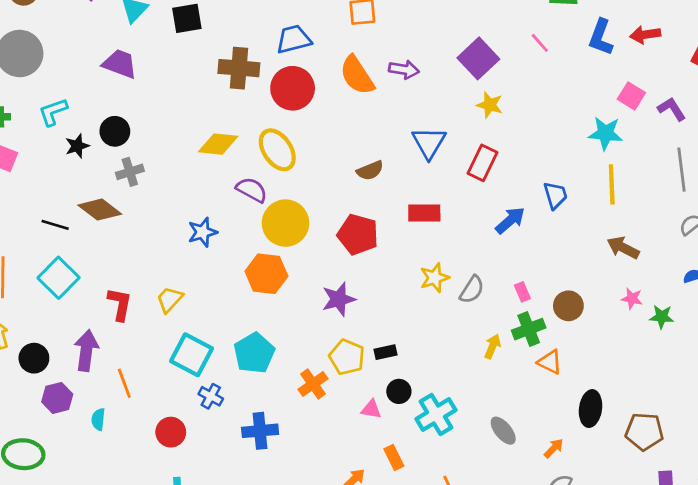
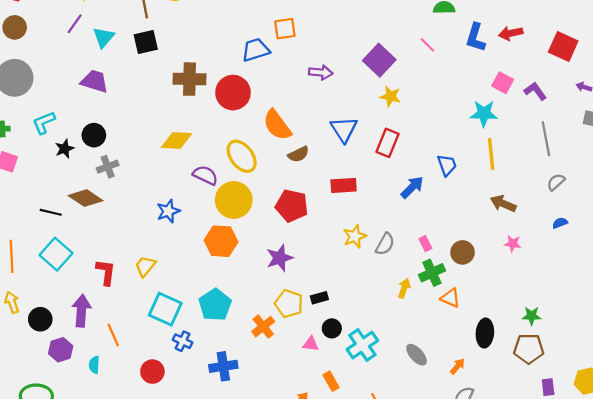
blue trapezoid: (294, 39) -> (256, 50), moved
orange semicircle: (357, 75) -> (277, 125), moved
yellow ellipse: (277, 150) -> (242, 156), moved
green star: (662, 317) -> (532, 316), moved

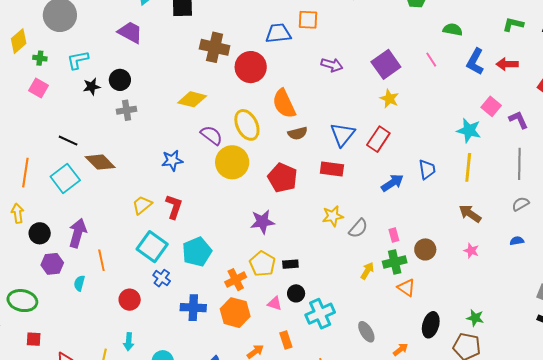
blue triangle: (344, 129) -> (343, 134), moved
brown diamond: (86, 198) -> (100, 162), moved
orange hexagon: (221, 241) -> (235, 313), moved
red L-shape: (106, 272) -> (174, 207), moved

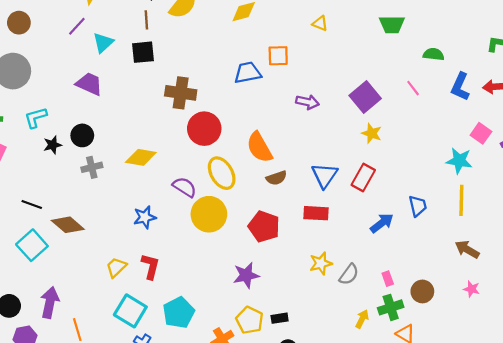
red circle: (251, 67) -> (204, 129), moved
yellow diamond: (192, 99) -> (141, 157), moved

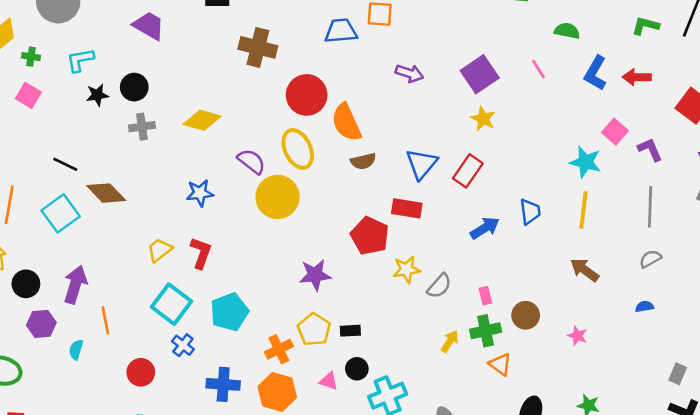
red circle: (204, 129) -> (307, 95), moved
red pentagon: (264, 227) -> (370, 236), moved
pink star: (472, 289) -> (578, 336), moved

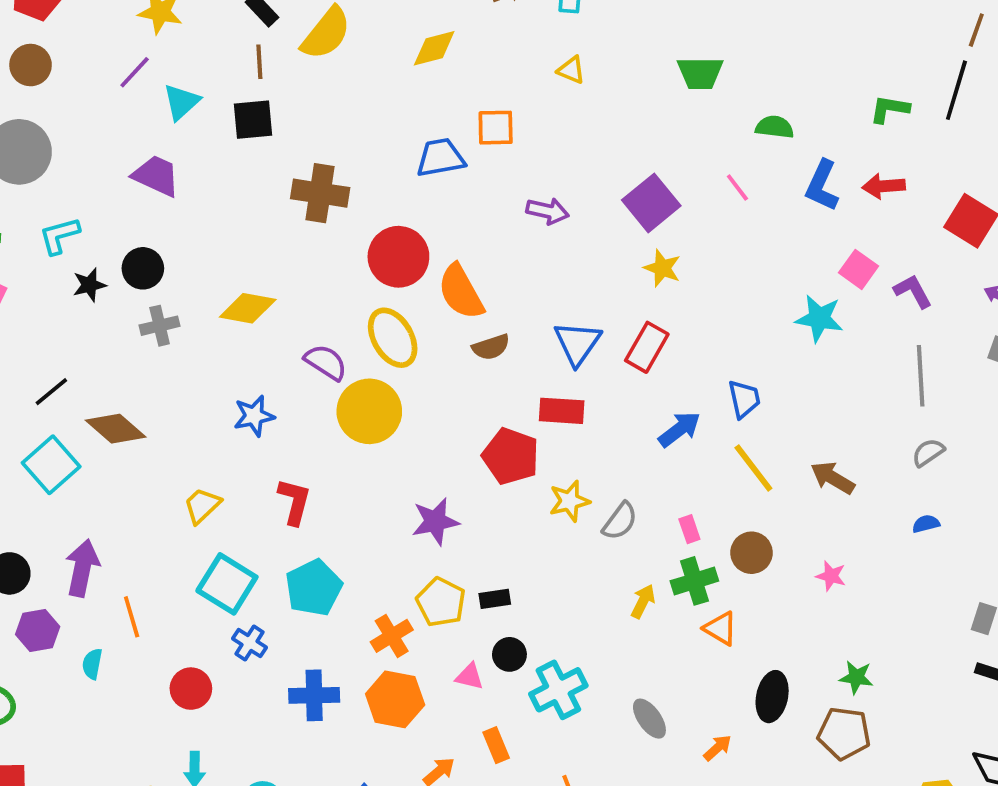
black line: (65, 164) -> (51, 392), turned -60
yellow line: (583, 210) -> (753, 468), moved, turned -39
red L-shape: (201, 253) -> (294, 502), moved

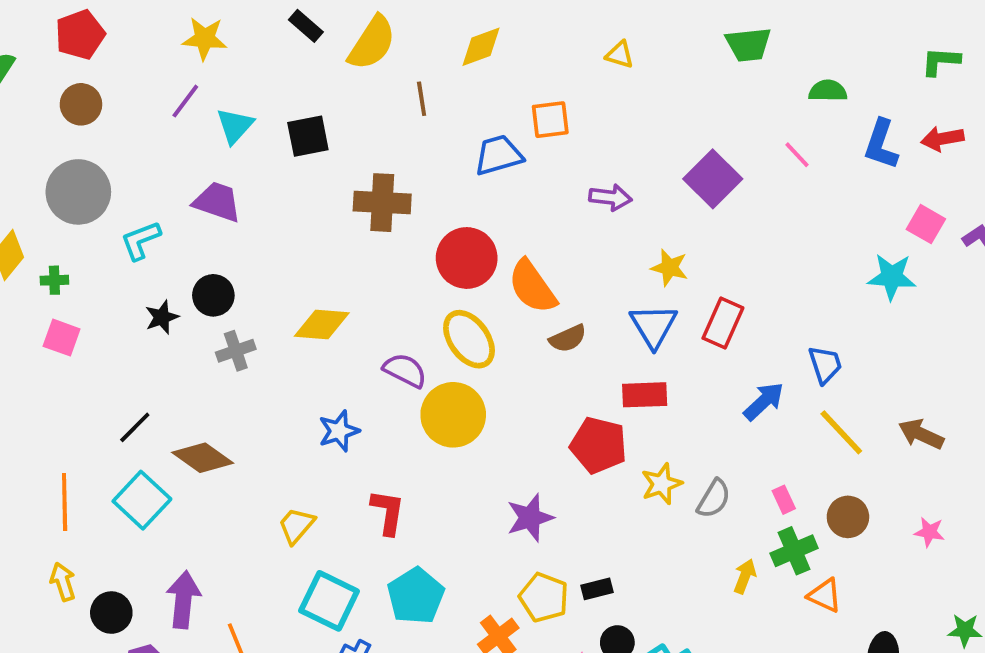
brown line: (259, 62) -> (422, 99), moved
cyan L-shape: (59, 236) -> (141, 240), moved
yellow star: (662, 268) -> (670, 268), moved

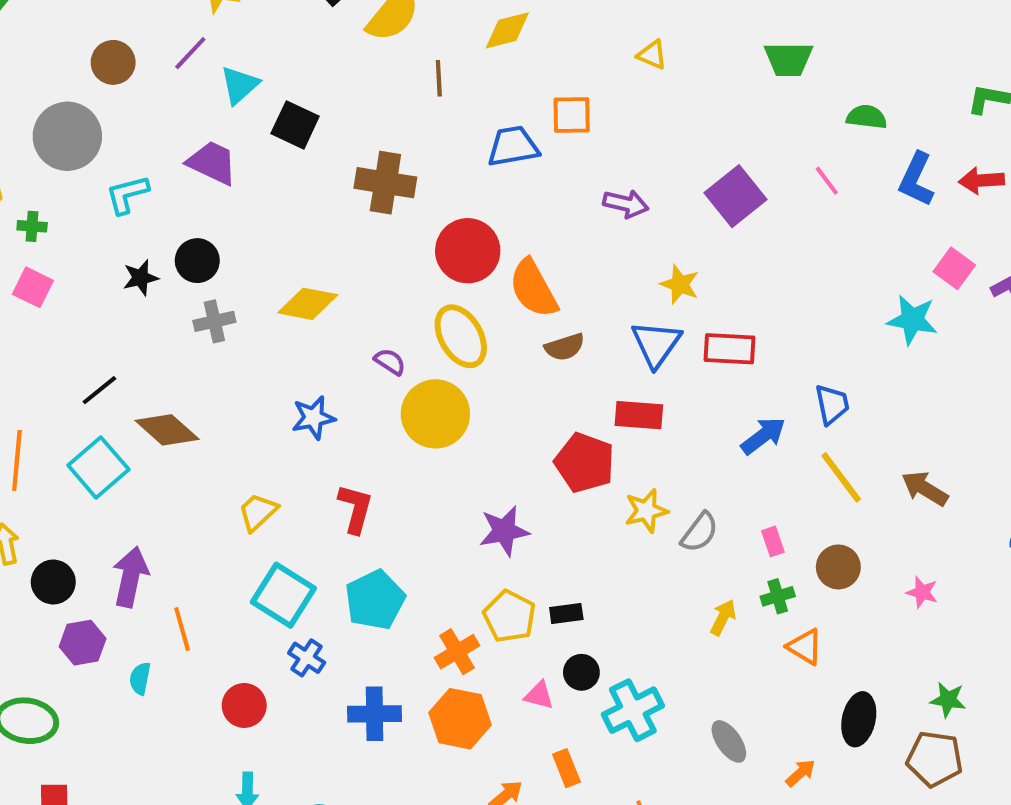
brown circle: (81, 104) -> (113, 62), moved
black square: (308, 136) -> (295, 125), moved, turned 30
red rectangle: (723, 323) -> (729, 349), turned 63
purple semicircle: (405, 370) -> (390, 362), size x0.7
green cross: (794, 551) -> (778, 596), size x0.7

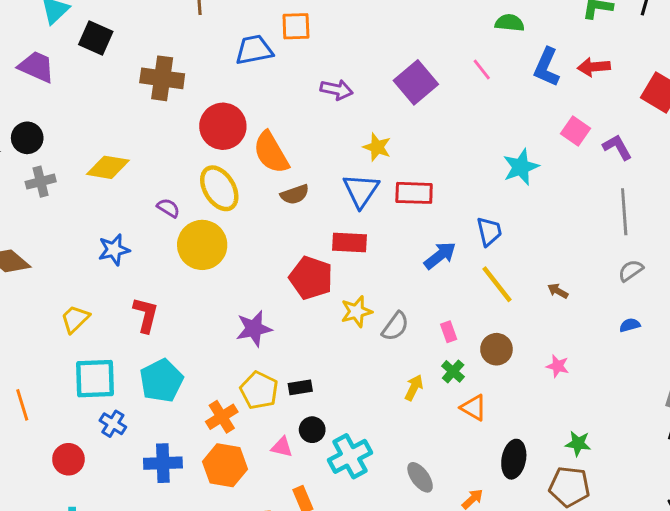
cyan star: (912, 320) -> (521, 167), moved, turned -30
brown arrow: (925, 488) -> (558, 291), size x0.6
cyan square: (283, 595) -> (95, 379), turned -33
green cross: (778, 596) -> (453, 371), turned -30

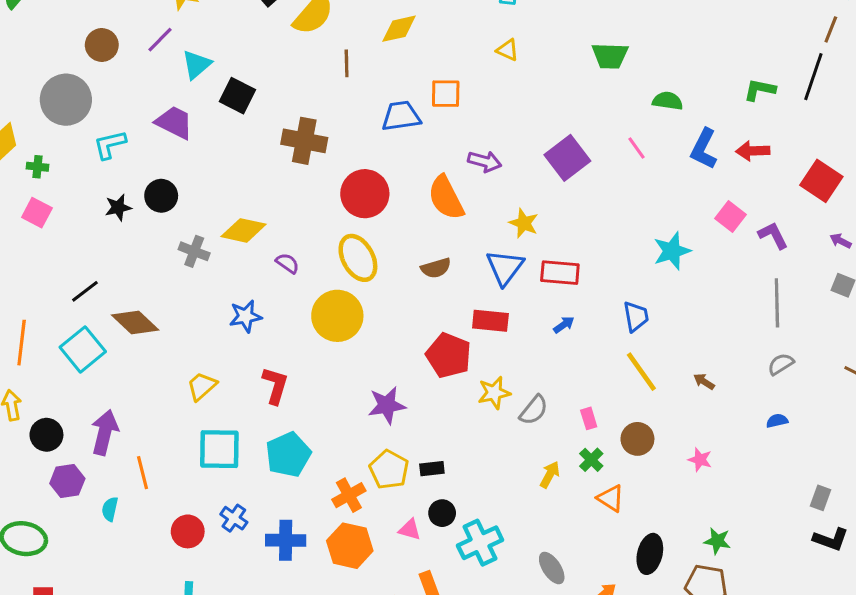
orange semicircle: (271, 152) -> (446, 198), moved
gray cross: (41, 182) -> (194, 251), moved, turned 32
purple semicircle: (168, 208) -> (287, 263), moved
blue arrow: (440, 255) -> (564, 325), moved, size x0.6
blue cross: (113, 424) -> (234, 518), moved

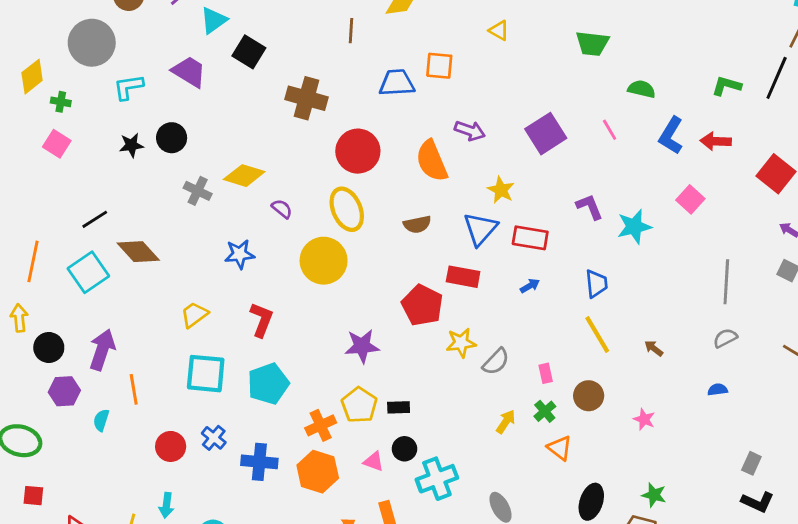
purple L-shape: (773, 235) -> (590, 207), moved

